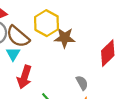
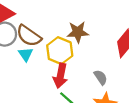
yellow hexagon: (47, 23) -> (60, 51), moved
red arrow: (24, 77) -> (60, 76), moved

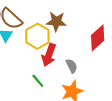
red arrow: (60, 76) -> (49, 55), moved

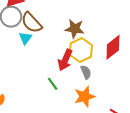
yellow hexagon: (37, 36) -> (81, 50), moved

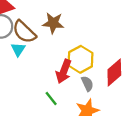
brown star: (75, 29) -> (53, 23), moved
red diamond: (113, 47) -> (114, 72), moved

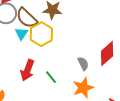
yellow hexagon: (80, 59) -> (41, 34), moved
red arrow: (64, 71) -> (27, 70), moved

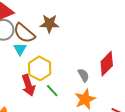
yellow hexagon: (41, 34) -> (40, 68), moved
red arrow: (27, 70) -> (28, 85), turned -35

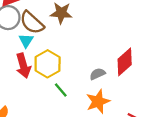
gray semicircle: (83, 75) -> (97, 74), turned -88
red arrow: (28, 85) -> (23, 66), moved

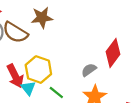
cyan triangle: (26, 41) -> (28, 88), moved

